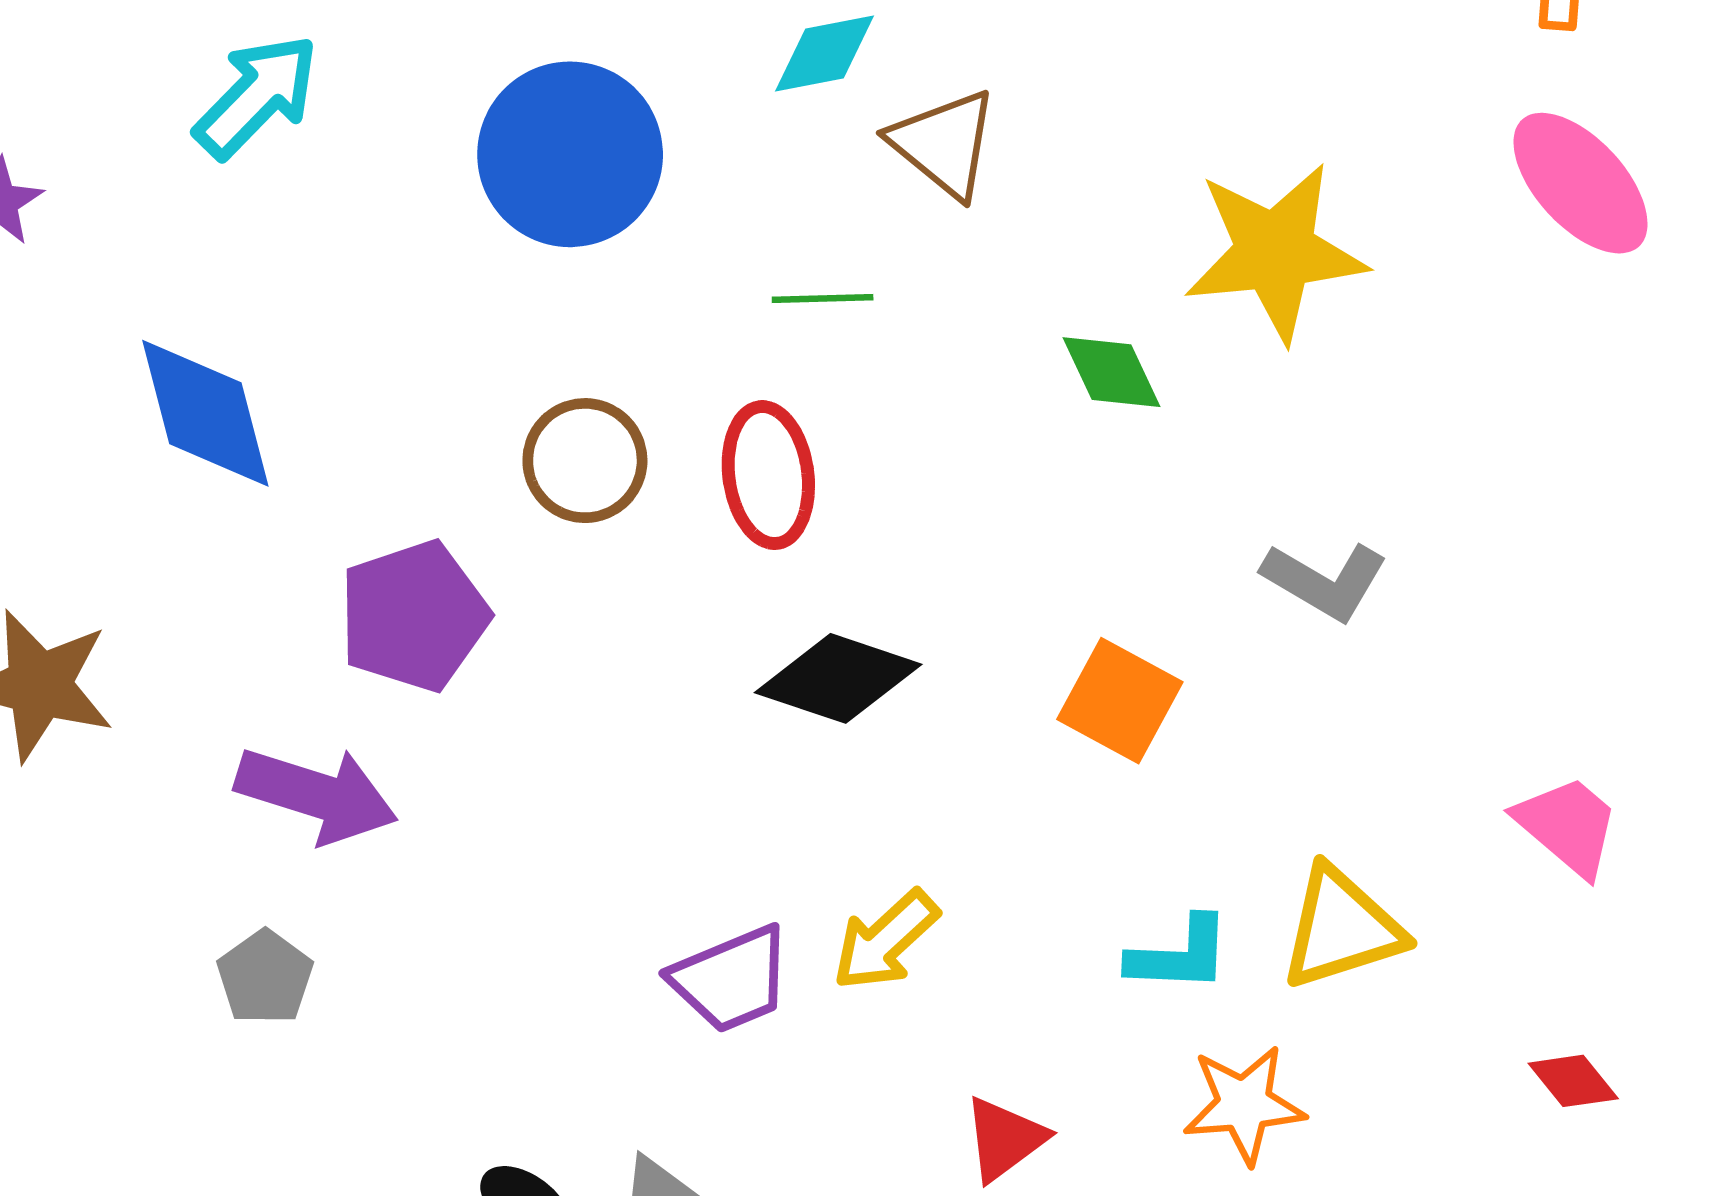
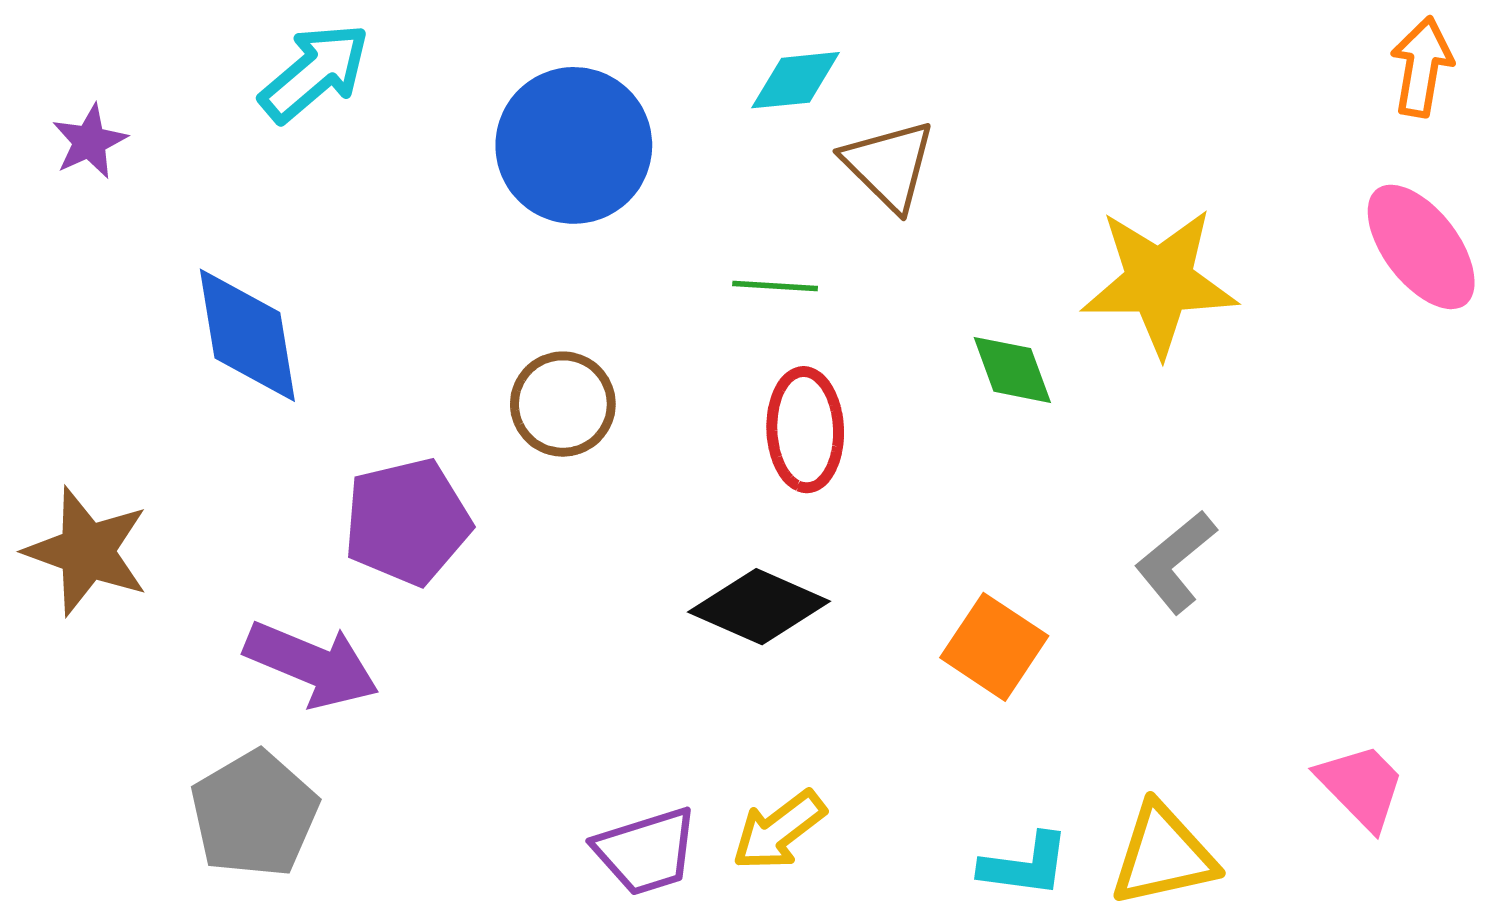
red ellipse: (768, 475) -> (805, 430), moved
gray L-shape: (1325, 581) -> (1176, 562), turned 105
gray pentagon: (265, 977) -> (254, 814), size x1.6

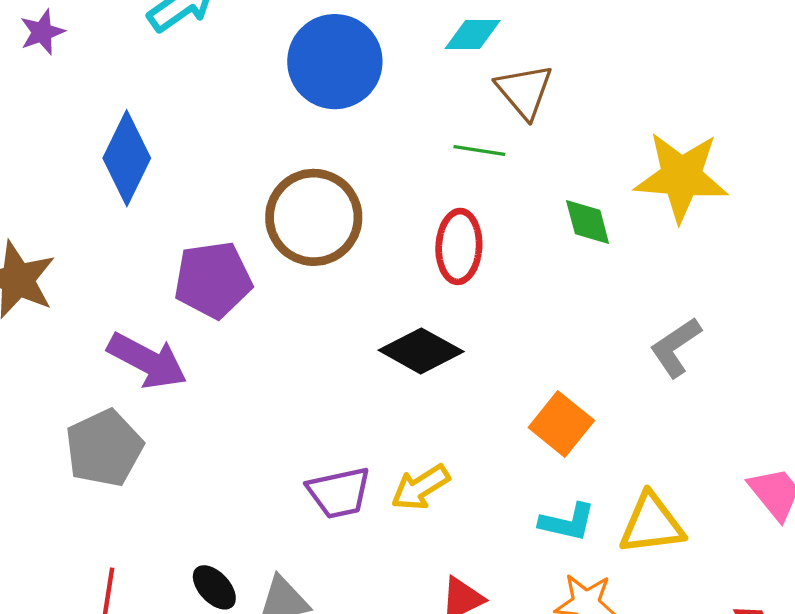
green line: (775, 286) -> (479, 151), moved
blue diamond: (247, 335) -> (127, 158), turned 30
brown circle: (563, 404) -> (314, 217), size x1.5
orange square: (994, 647) -> (561, 424), moved

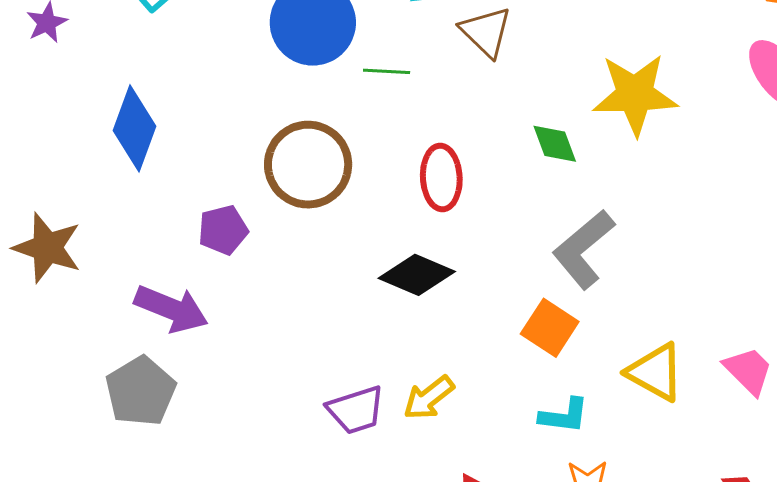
green line: (479, 151) -> (387, 71), moved
purple pentagon: (213, 280) -> (223, 230), size x0.7
gray L-shape: (676, 347) -> (583, 249), moved, size x1.4
yellow triangle: (652, 524) -> (655, 372), moved, turned 42

